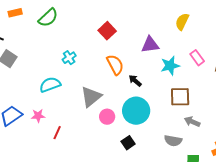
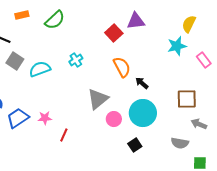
purple triangle: (150, 45) -> (136, 21), moved
cyan star: (170, 66) -> (177, 46), moved
cyan semicircle: (50, 85) -> (40, 69), moved

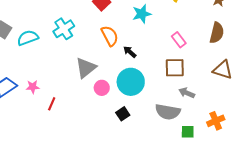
cyan star: (177, 46) -> (142, 14), moved
cyan cross: (76, 60) -> (64, 29), size x1.5
pink rectangle: (204, 60) -> (179, 40), moved
gray semicircle: (180, 143) -> (168, 112), size x1.4

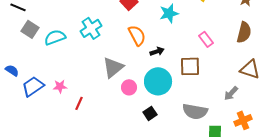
black arrow: (130, 52) -> (157, 51), turned 120
brown square: (175, 68) -> (190, 66), moved
gray arrow: (187, 93) -> (231, 93), moved, turned -70

